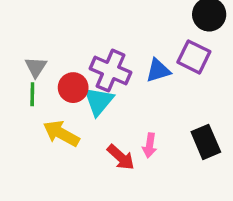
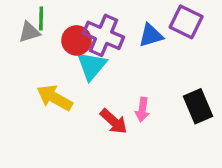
gray triangle: (36, 67) -> (29, 32), turned 40
red circle: (73, 88) -> (77, 40), moved
green line: (32, 94) -> (41, 18), moved

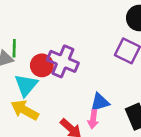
blue triangle: (151, 35) -> (100, 102), moved
cyan triangle: (92, 66) -> (26, 85), moved

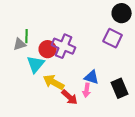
blue triangle: (100, 102) -> (92, 77), turned 35
yellow arrow: (25, 110) -> (54, 82), moved

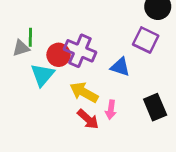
blue triangle: (92, 77) -> (120, 67), moved
yellow arrow: (54, 82) -> (84, 92), moved

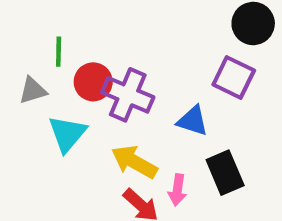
green line: (30, 37) -> (59, 52), moved
red circle: (59, 55) -> (93, 82), moved
black rectangle: (155, 107) -> (225, 173), moved

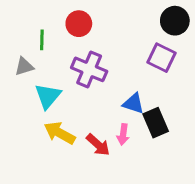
red circle: (93, 82) -> (79, 24), moved
blue triangle: (193, 121) -> (133, 103), moved
yellow arrow: (134, 162) -> (60, 133), moved

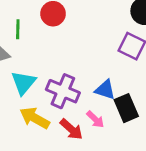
purple cross: (89, 69) -> (63, 91), moved
pink arrow: (123, 134) -> (95, 119), turned -54

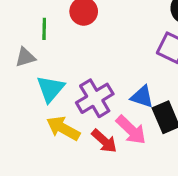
purple cross: (63, 91) -> (95, 98), turned 36
pink arrow: (95, 119) -> (131, 130), size x1.5

